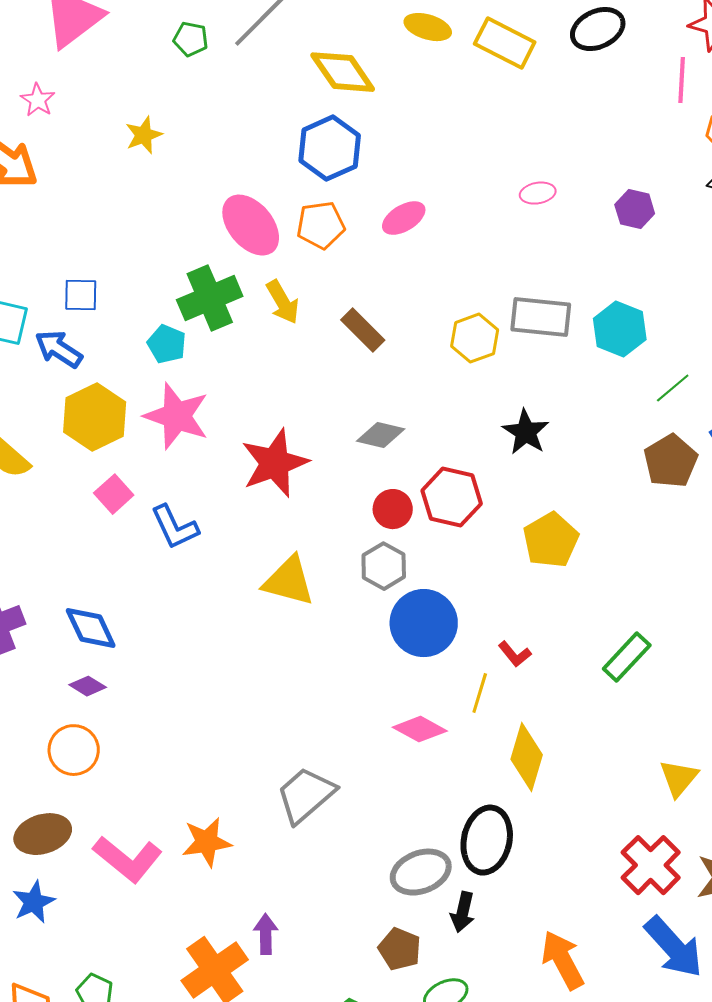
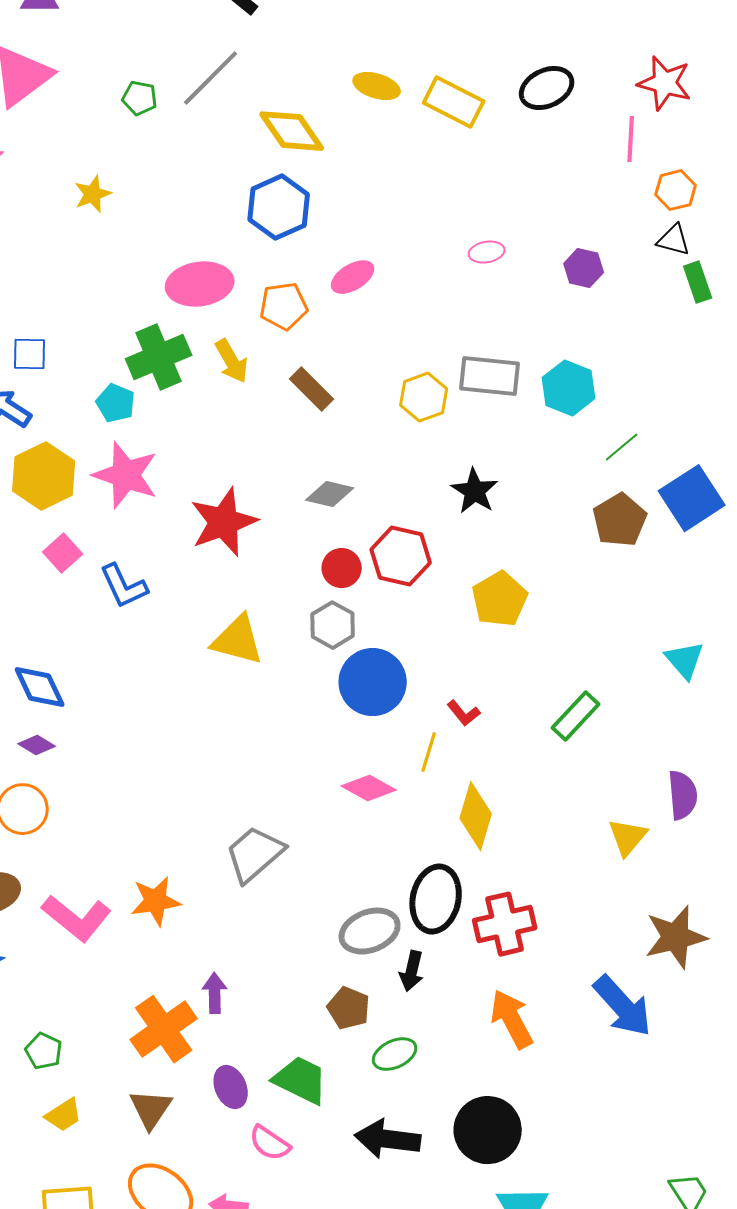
pink ellipse: (251, 225) -> (200, 284), turned -58
orange pentagon: (321, 225) -> (284, 306), moved
red cross: (651, 865) -> (505, 924), moved, turned 32

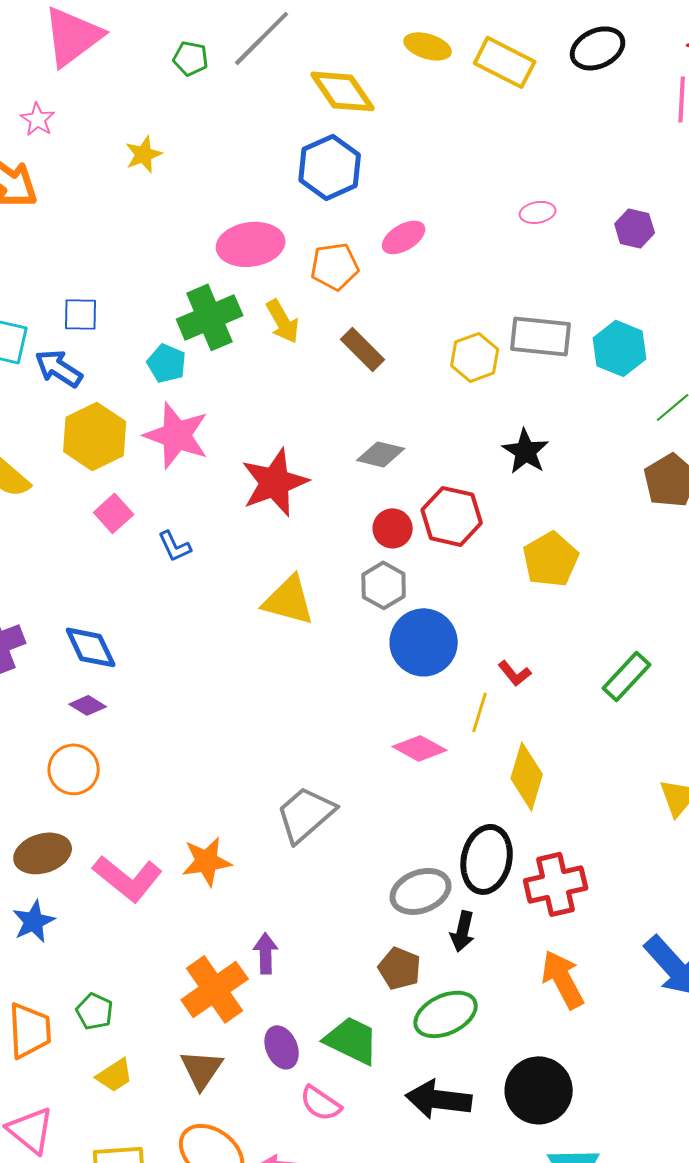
blue L-shape: (124, 586) -> (175, 546), size x0.7
green ellipse: (395, 1054) -> (446, 1014), size x1.4

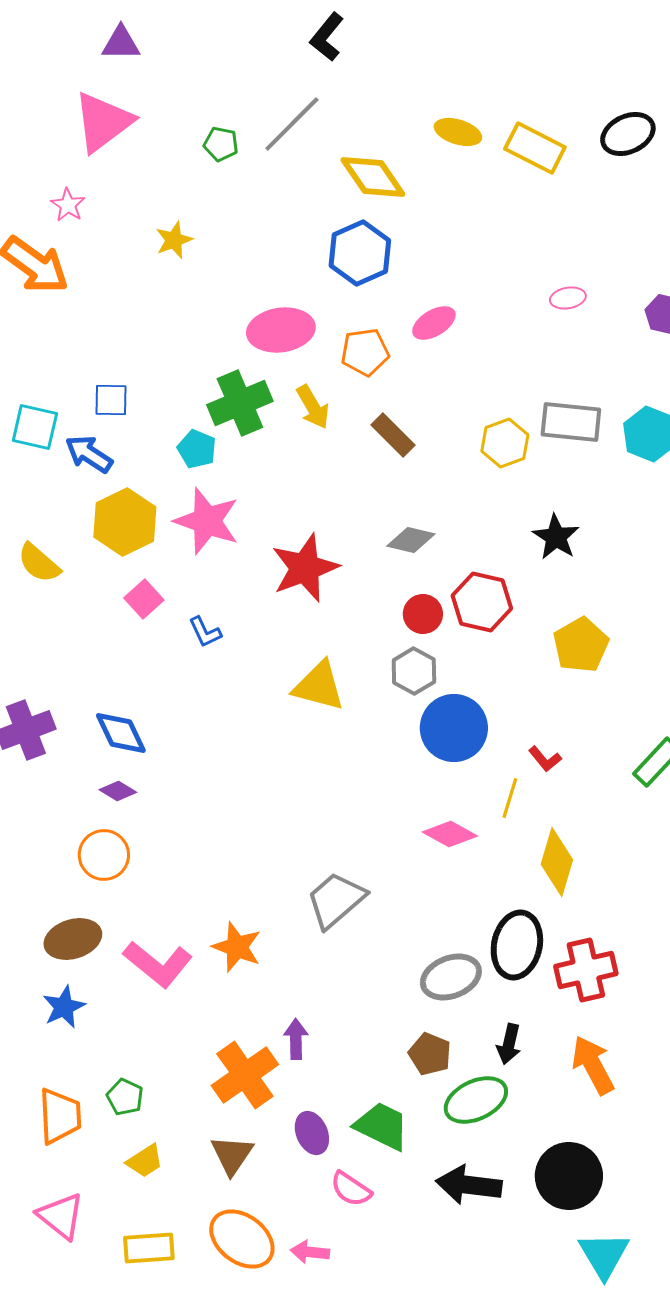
orange star: (207, 861) -> (237, 947), turned 30
black arrow: (463, 931) -> (509, 1044), moved

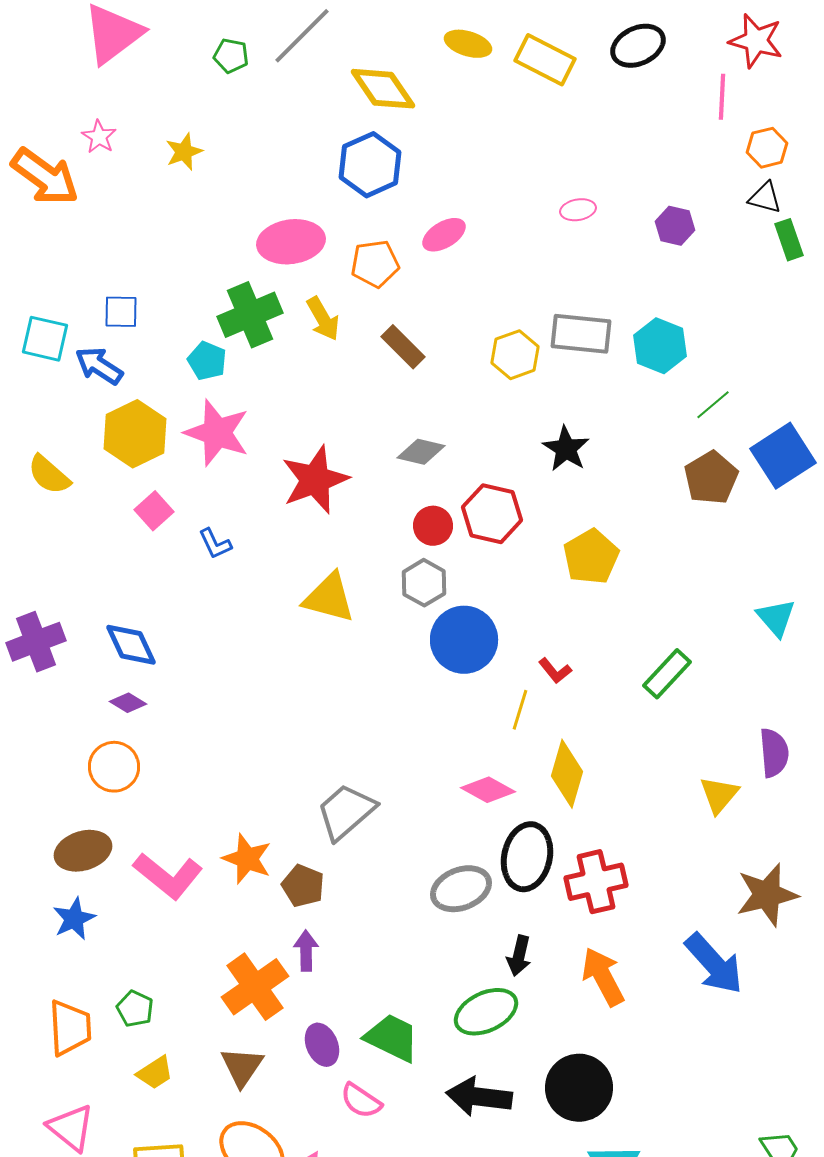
pink star: (68, 205) -> (99, 137), moved
pink diamond: (450, 834) -> (488, 790), moved
brown pentagon: (430, 1054) -> (303, 886), moved

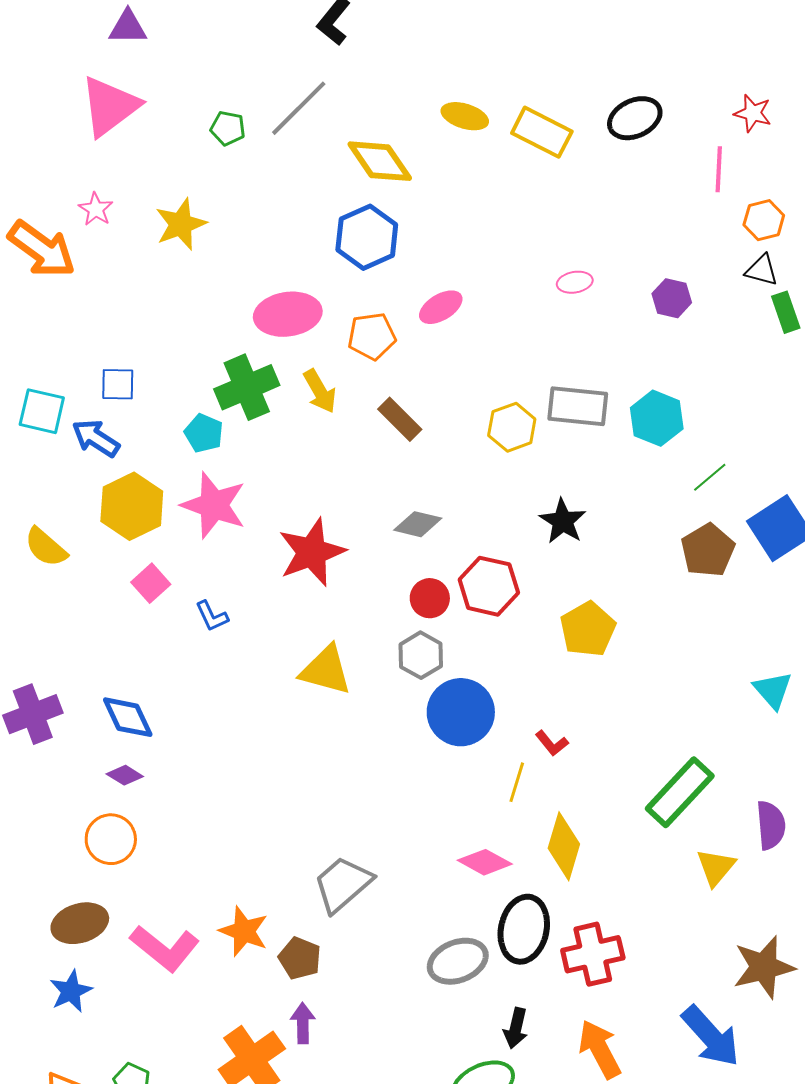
red star: (756, 41) -> (753, 113), size x0.7
yellow star: (184, 152) -> (181, 224), size x1.4
green rectangle: (667, 674) -> (680, 792), moved, size x1.4

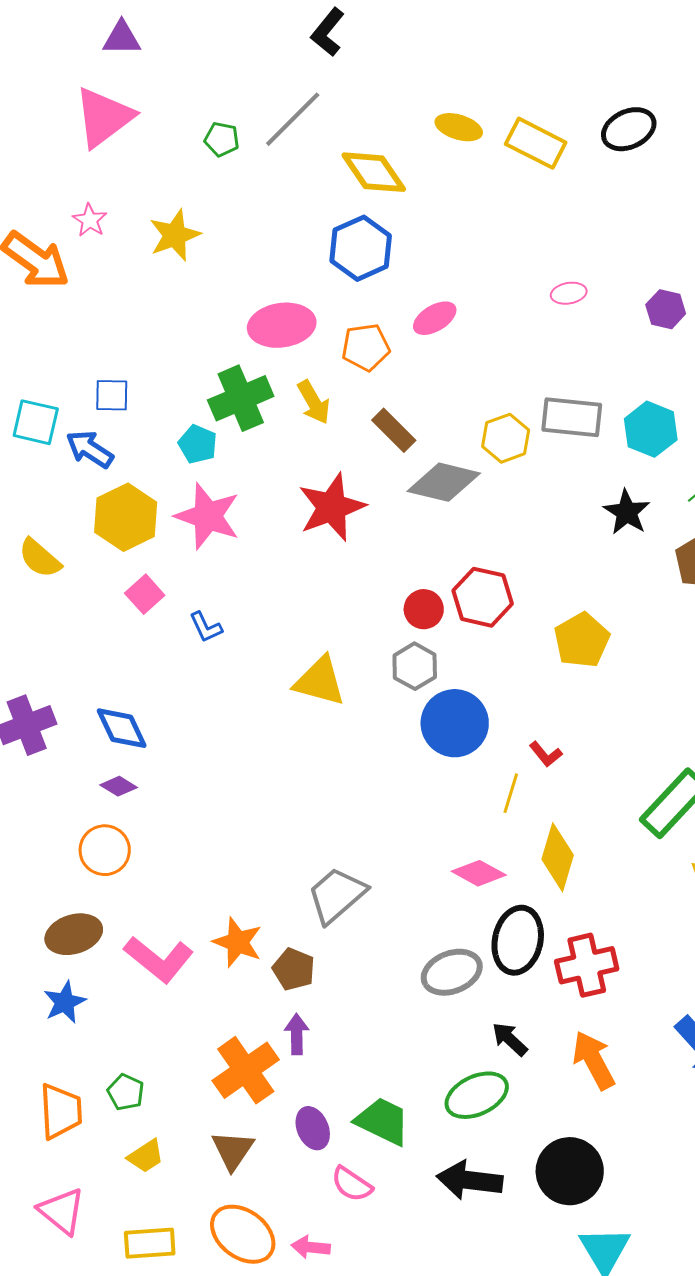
black star: (563, 521) -> (627, 512), moved
gray diamond: (418, 524) -> (444, 482), moved, size x1.5
red star: (312, 552) -> (332, 507), moved
black arrow: (516, 1028) -> (510, 1039), turned 120

